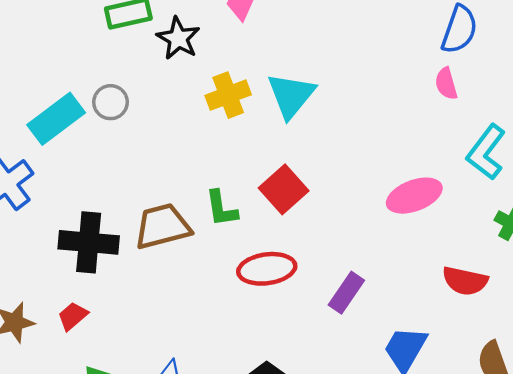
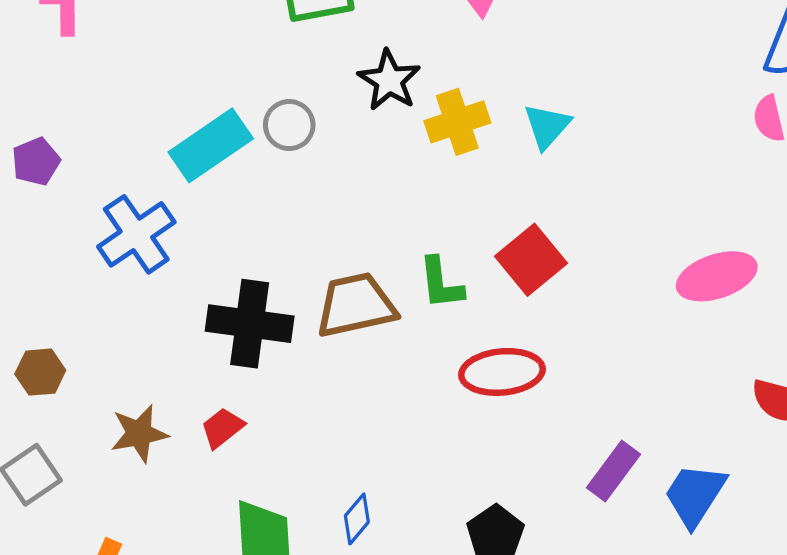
black star: (178, 38) -> (389, 80), moved
cyan triangle: (291, 95) -> (547, 126), size x0.7
purple rectangle: (346, 293) -> (614, 471), moved

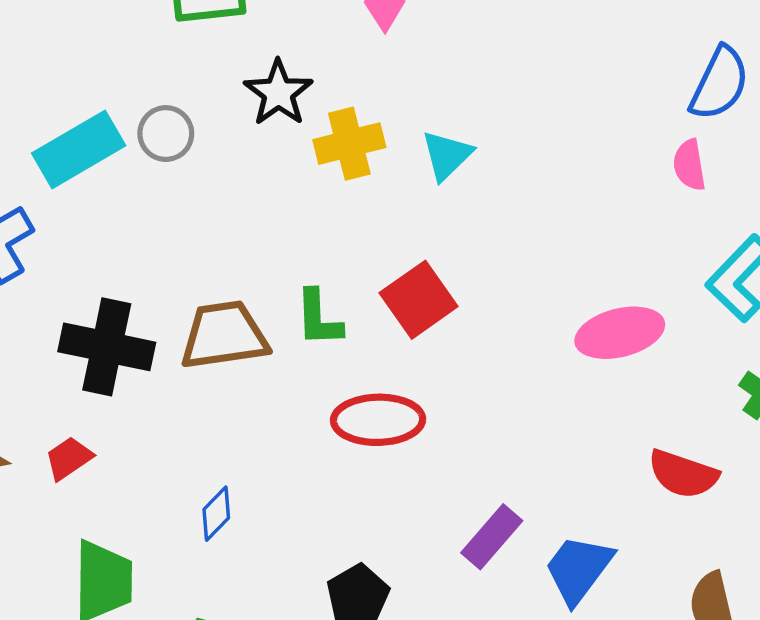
blue diamond: (357, 519) -> (216, 514), moved

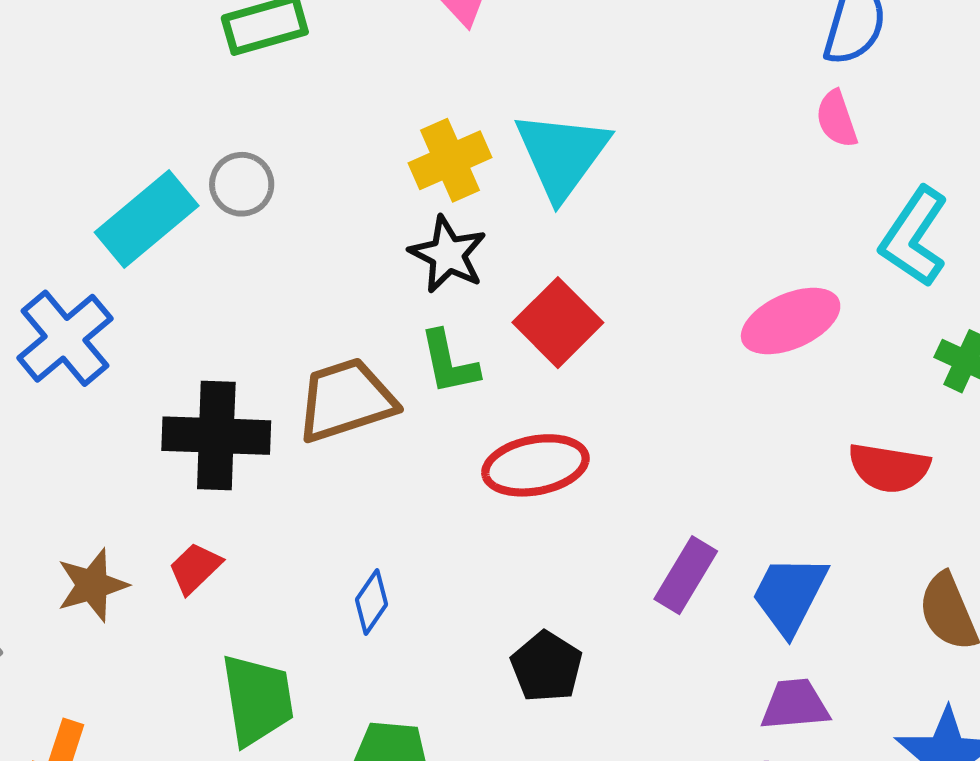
black star: (278, 93) -> (448, 254), moved
cyan triangle: (447, 155) -> (562, 155), size x1.6

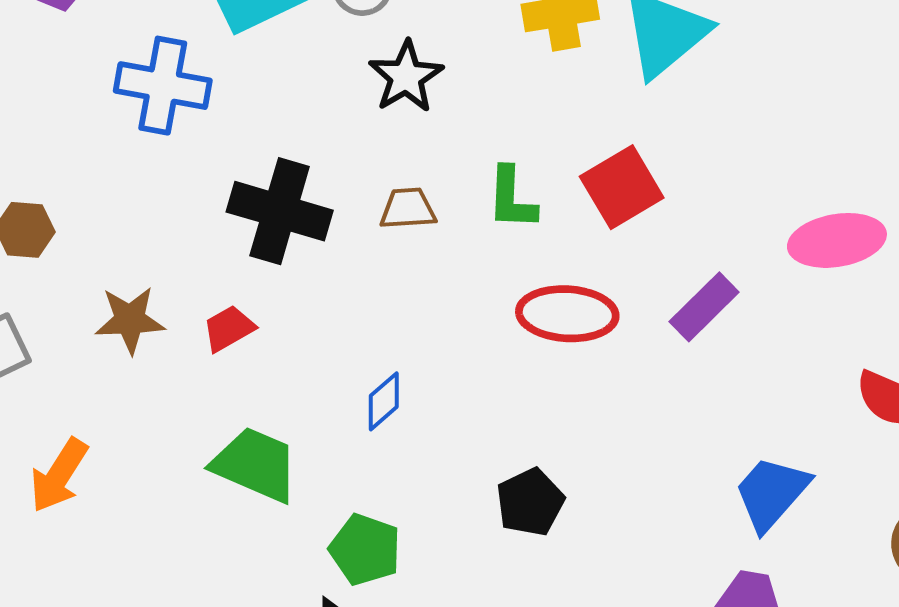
black star: (448, 254) -> (406, 77), moved
blue cross: (65, 338) -> (163, 86), turned 36
brown trapezoid: (346, 400) -> (408, 209), size x0.6
purple rectangle: (686, 575) -> (704, 307), moved
green trapezoid: (257, 700) -> (255, 465), turned -72

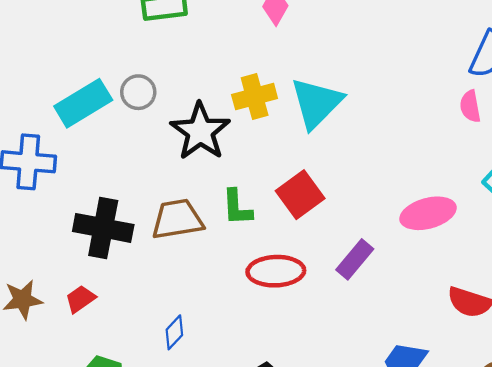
black star: (406, 77) -> (200, 131), moved, size x1.4
brown trapezoid: (408, 209) -> (177, 219), size x1.6

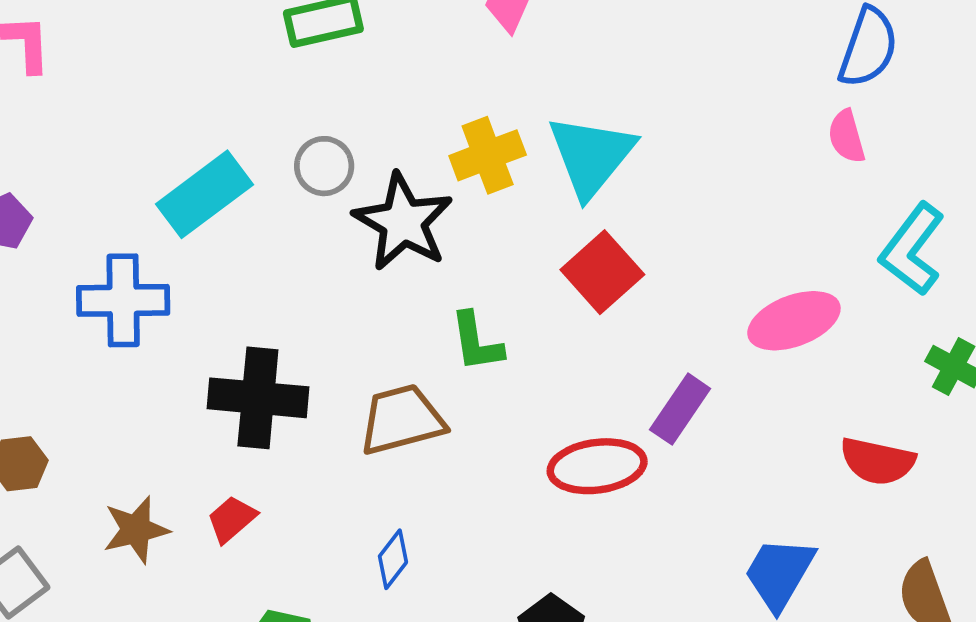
gray circle: (138, 92) -> (324, 166), moved
red square: (300, 195) -> (602, 272), moved
brown trapezoid: (177, 219) -> (402, 420), moved
red ellipse: (276, 271) -> (597, 466), moved

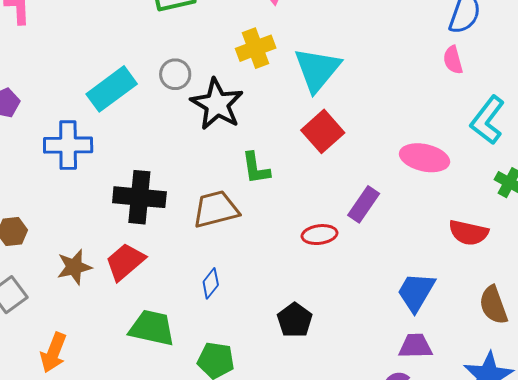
yellow cross: (488, 155) -> (256, 48), moved
pink ellipse: (794, 321) -> (425, 158), turned 33
red ellipse: (597, 466) -> (319, 235), size x0.7
red trapezoid: (232, 519) -> (125, 262), size x1.5

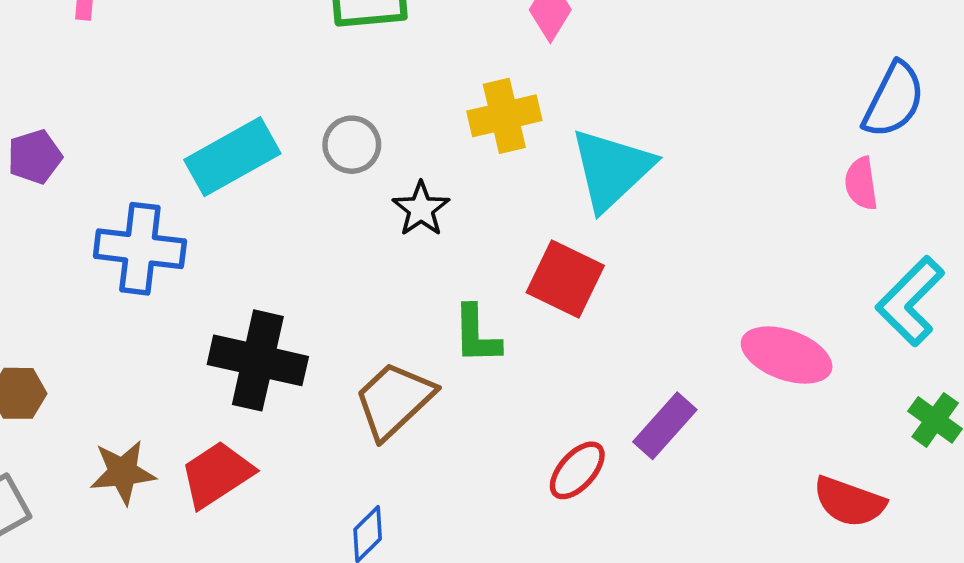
black star: (217, 104) -> (421, 209), size x0.6
red square: (323, 131) -> (565, 279), moved, turned -30
brown trapezoid: (216, 209) -> (394, 400), turned -36
red ellipse: (319, 235) -> (577, 470), turned -48

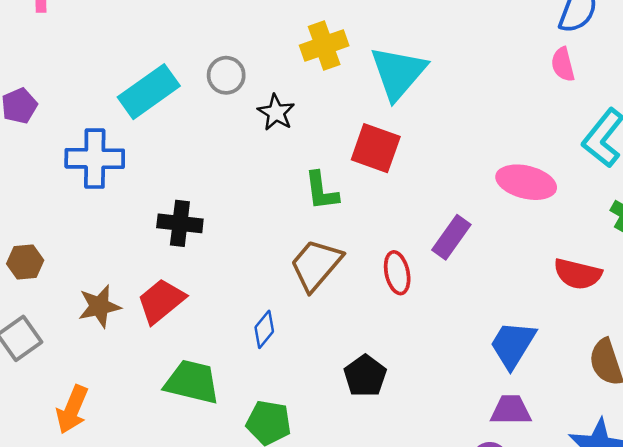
black cross: (258, 360) -> (180, 223), size x0.7
brown trapezoid: (394, 400) -> (316, 265), moved
red ellipse: (577, 470) -> (397, 273), turned -48

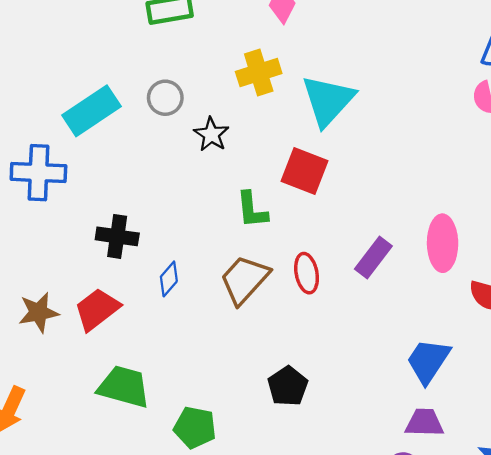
pink ellipse: (526, 182) -> (443, 243), moved, turned 74
red ellipse: (397, 273) -> (307, 273), moved
blue diamond: (264, 329) -> (169, 279), moved

